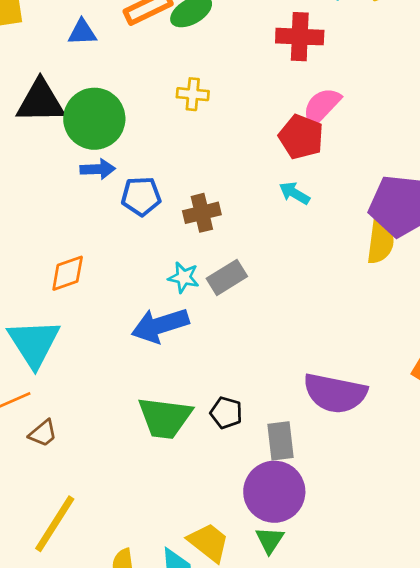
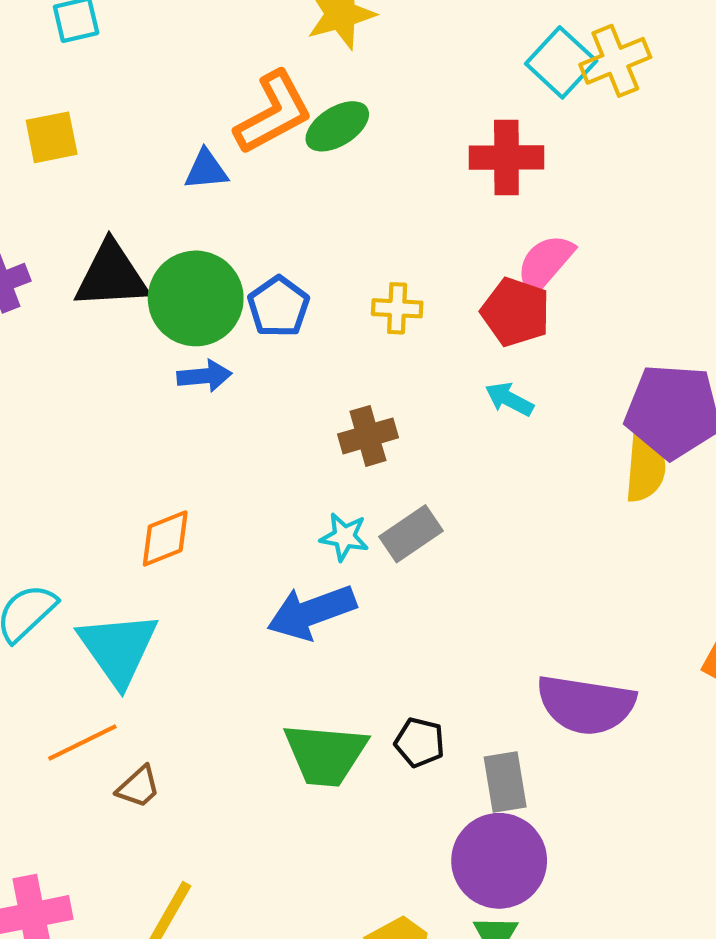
blue triangle: (82, 32) -> (206, 170), moved
yellow cross: (193, 94) -> (397, 308), moved
blue pentagon: (141, 196) -> (279, 307), moved, turned -30

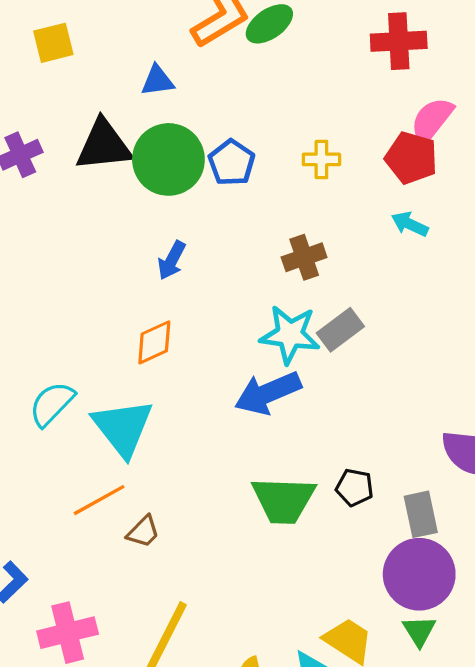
blue triangle: (206, 170) -> (157, 81), moved
blue arrow: (204, 376) -> (172, 260), moved, turned 126
cyan star: (344, 537) -> (290, 335), size x1.6

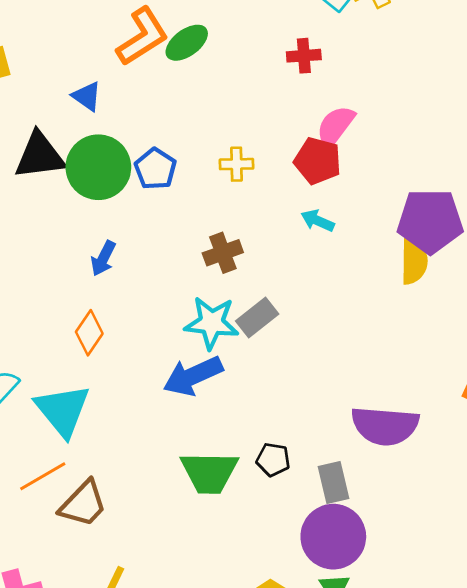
red cross: (399, 41) -> (304, 56), size x0.7
blue triangle: (157, 81) -> (87, 96), turned 44
orange diamond: (154, 342) -> (89, 333), turned -30
brown trapezoid: (143, 532) -> (83, 504), size x1.6

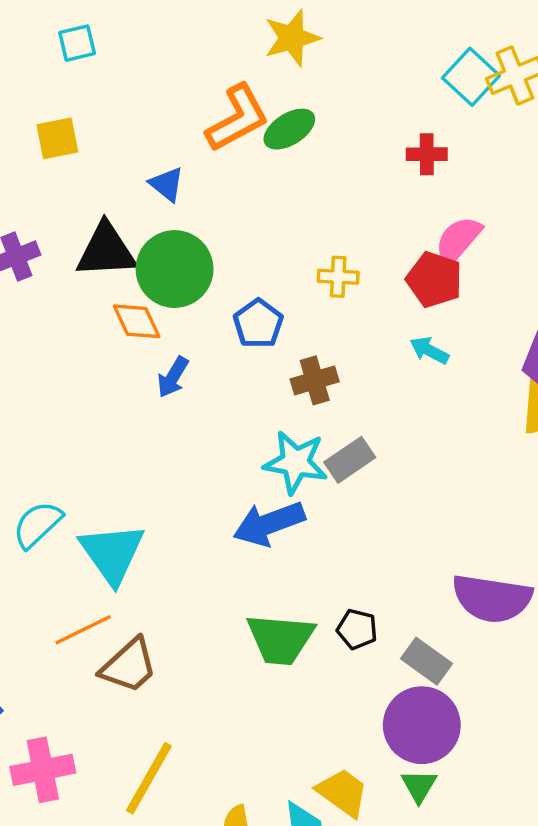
blue pentagon: (155, 169) -> (258, 324), moved
orange diamond: (89, 333) -> (137, 321), moved, turned -63
gray rectangle: (333, 482) -> (426, 661), turned -45

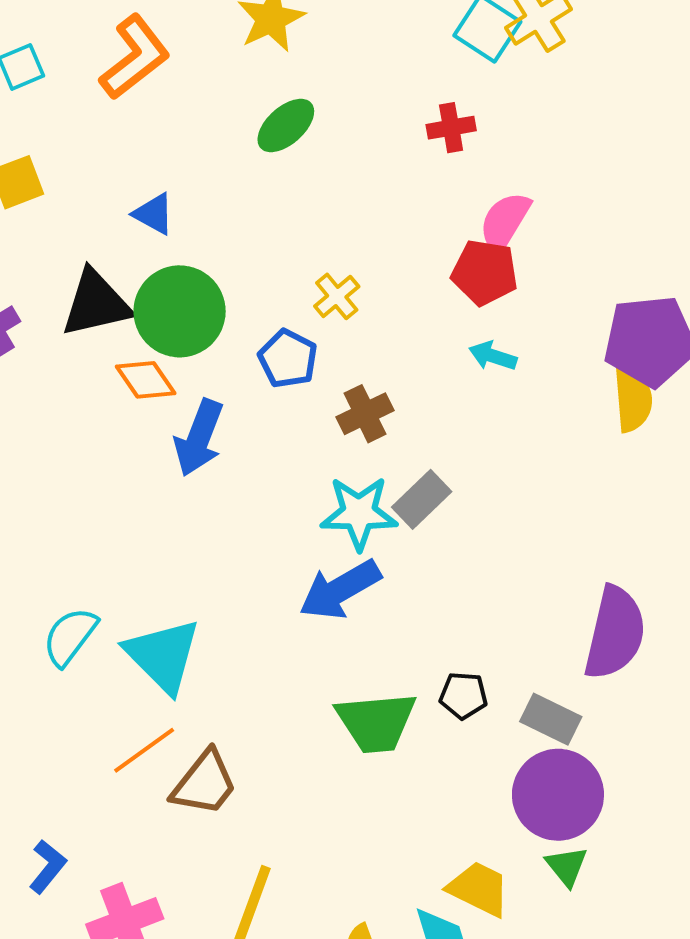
orange L-shape: (237, 118) -> (135, 57), moved
yellow cross: (338, 277) -> (337, 296), moved, turned -33
blue arrow: (173, 377) -> (199, 438), size x1.5
purple semicircle: (492, 598) -> (615, 633), turned -76

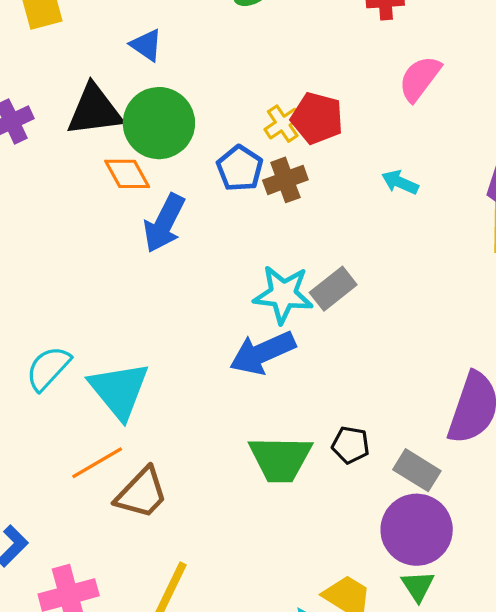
red pentagon: (485, 272) -> (317, 118), moved
brown cross: (365, 414) -> (285, 180), moved

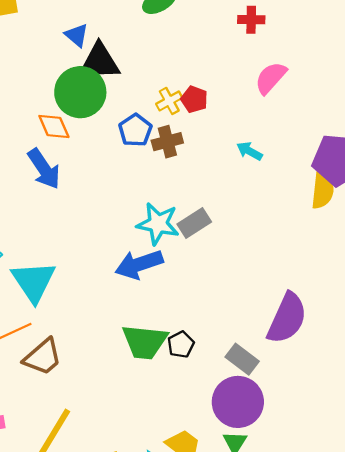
black triangle: (94, 110) -> (100, 62), moved
red pentagon: (317, 118) -> (194, 99), size x0.7
blue arrow: (164, 223) -> (44, 169), moved, turned -66
black pentagon: (351, 445) -> (181, 344), moved, turned 30

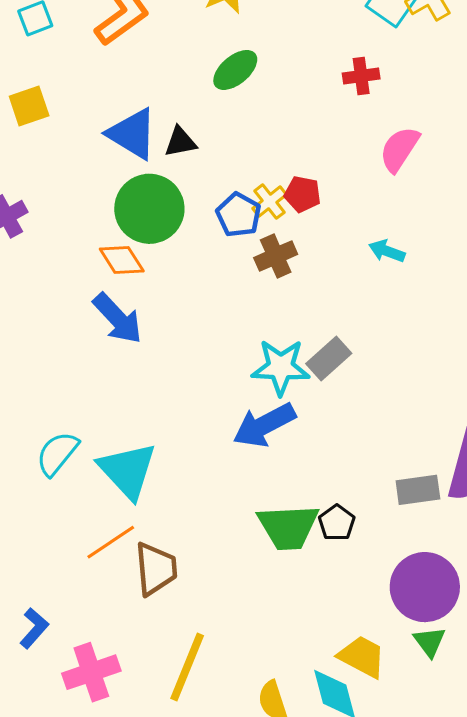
blue triangle: (77, 35) -> (132, 134), size x1.6
black triangle: (100, 62) -> (180, 142), moved, size x0.6
blue pentagon: (135, 130) -> (239, 215), moved
brown trapezoid: (43, 357) -> (156, 569), turned -45
gray rectangle: (242, 359) -> (418, 490), moved, turned -36

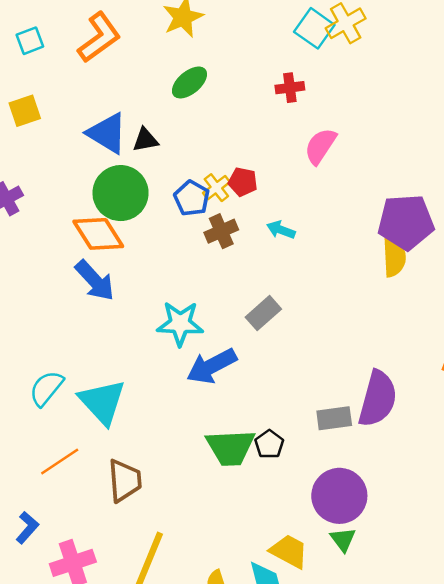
cyan arrow: (387, 251) -> (281, 230), moved
orange diamond: (122, 260) -> (98, 234), size x1.4
cyan star: (281, 367) -> (180, 324), moved
orange line: (111, 542) -> (60, 462), moved

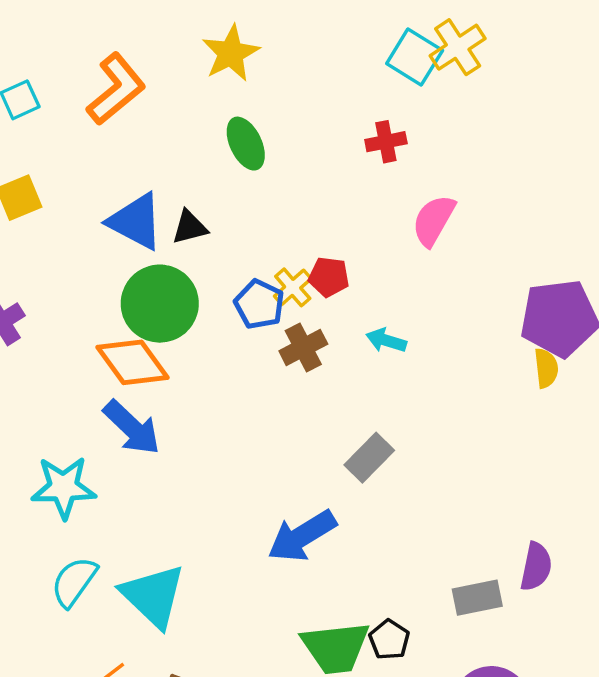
green ellipse: (189, 82) -> (246, 144), turned -72
yellow semicircle: (394, 257) -> (546, 368), size x0.7
cyan star: (180, 324) -> (64, 487), moved
purple semicircle: (378, 399) -> (536, 567), size x0.6

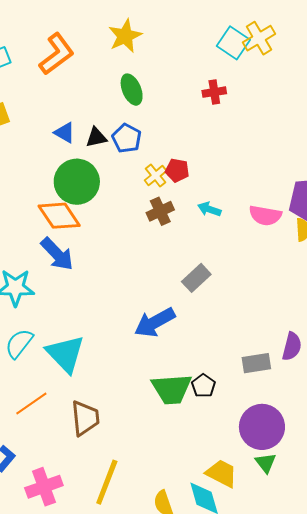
pink semicircle: (434, 220) -> (265, 215), moved, turned -112
blue triangle: (136, 221) -> (65, 133), size x0.6
blue pentagon: (259, 304) -> (127, 138), moved

